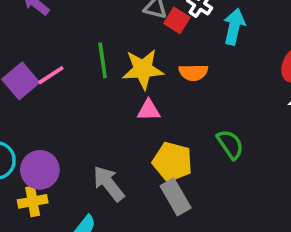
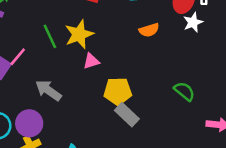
orange semicircle: (193, 72) -> (149, 30), moved
green semicircle: (230, 144) -> (184, 91), moved
gray arrow: (109, 184) -> (48, 90), moved

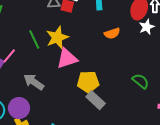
pink triangle: (91, 61) -> (67, 58), size x1.6

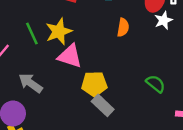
orange semicircle: (112, 33) -> (123, 27), turned -63
pink triangle: (67, 58) -> (70, 56), turned 35

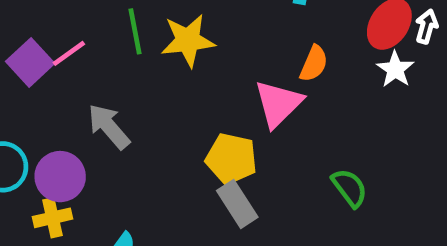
white star: (163, 20) -> (395, 69), turned -30
pink triangle: (70, 56) -> (278, 104), moved, turned 44

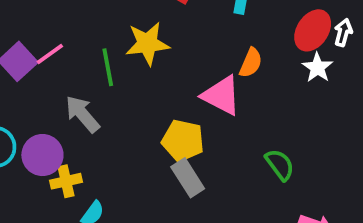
green line: (135, 31) -> (108, 67), moved
pink triangle: (278, 104) -> (221, 96), turned -48
yellow cross: (52, 218) -> (66, 181), moved

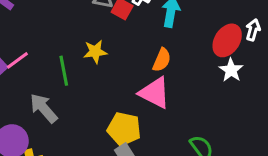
white arrow: (343, 32) -> (253, 30), moved
yellow star: (147, 44) -> (95, 52), size x0.7
orange semicircle: (251, 63) -> (162, 60), moved

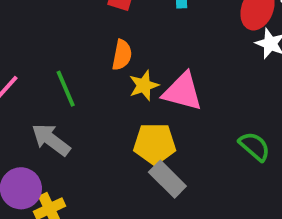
yellow star: (95, 52) -> (144, 85), moved
orange semicircle: (162, 60) -> (122, 55), moved

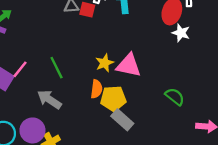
orange semicircle: (122, 55) -> (96, 89), moved

